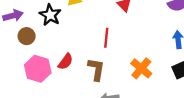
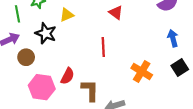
brown L-shape: (96, 69) -> (90, 90), moved

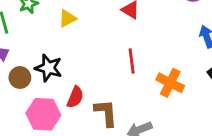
black star: (46, 33) -> (49, 68), moved
red line: (103, 47) -> (132, 61), moved

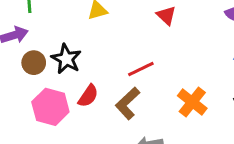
red line: (132, 61) -> (141, 69), moved, turned 60
brown L-shape: (106, 113) -> (128, 103), moved, turned -140

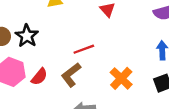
red semicircle: (88, 96) -> (39, 77), moved

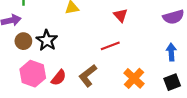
red line: (84, 49) -> (110, 46), moved

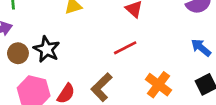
blue arrow: (171, 52) -> (201, 48), turned -42

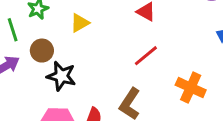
brown circle: (18, 53) -> (42, 51), moved

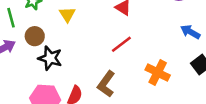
yellow triangle: (80, 23) -> (67, 14), turned -35

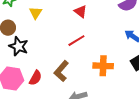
orange cross: (158, 72) -> (103, 66), turned -30

